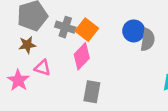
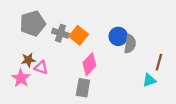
brown star: (27, 45) -> (28, 60), moved
pink diamond: (82, 56) -> (89, 64), moved

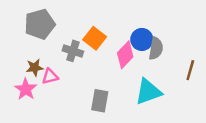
gray cross: (60, 33) -> (73, 51), moved
pink diamond: (89, 64) -> (125, 55), moved
pink triangle: (41, 67) -> (50, 76), turned -32
cyan triangle: (149, 80) -> (148, 92), moved, size x1.6

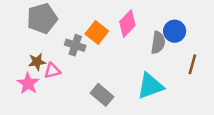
blue circle: (142, 39) -> (175, 31), moved
pink diamond: (125, 55) -> (127, 24), moved
gray rectangle: (100, 101) -> (102, 95), turned -60

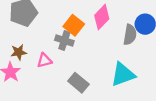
gray cross: (75, 45) -> (64, 41), moved
pink triangle: (52, 71) -> (44, 60), moved

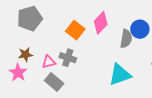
gray cross: (64, 41) -> (68, 58), moved
gray rectangle: (78, 83) -> (54, 82), moved

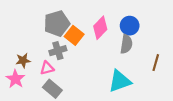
gray pentagon: (30, 19) -> (57, 23), moved
blue circle: (140, 29) -> (130, 26), moved
gray cross: (68, 58) -> (58, 51), moved, turned -35

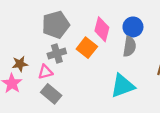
pink diamond: (100, 28) -> (102, 29), turned -30
orange square: (74, 35) -> (87, 48), moved

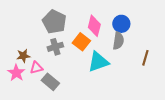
gray pentagon: (56, 25) -> (54, 22), turned -30
pink triangle: (45, 72) -> (36, 68), moved
cyan triangle: (123, 86) -> (98, 62), moved

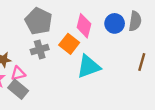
gray semicircle: (118, 41) -> (135, 21), moved
gray rectangle: (50, 82) -> (18, 89), moved

